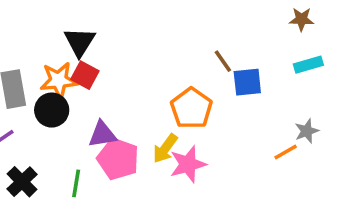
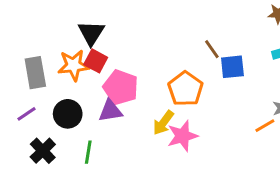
black circle: (52, 110) -> (68, 114), moved
pink pentagon: (118, 159) -> (121, 87), moved

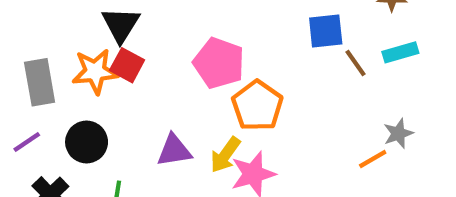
brown line: (212, 49) -> (356, 63), moved
blue square: (232, 67) -> (326, 31), moved
pink pentagon: (121, 87) -> (219, 63), moved
purple triangle: (110, 111) -> (174, 151), moved

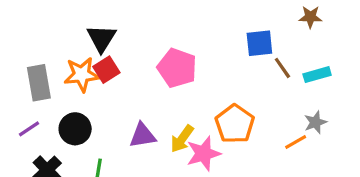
cyan rectangle: (400, 52) -> (317, 75), moved
red square: (127, 65) -> (106, 70), turned 30
orange pentagon: (257, 106) -> (235, 124), moved

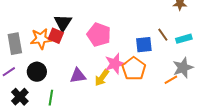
black triangle: (101, 38) -> (63, 23), moved
blue square: (259, 43) -> (144, 45), moved
red square: (106, 70) -> (56, 36), turned -35
gray star: (315, 122) -> (183, 68), size x1.5
pink star: (203, 154) -> (115, 64), moved

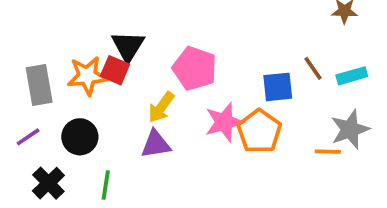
yellow arrow: (102, 78) -> (161, 107), moved
orange line: (171, 80) -> (328, 152), turned 32

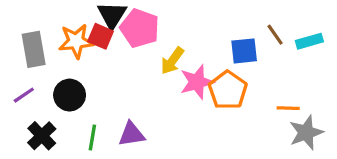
pink pentagon: (195, 68) -> (140, 28), moved
yellow arrow: (161, 107) -> (172, 61), moved
gray star: (350, 129) -> (306, 133), moved
purple triangle: (156, 144) -> (132, 134), moved

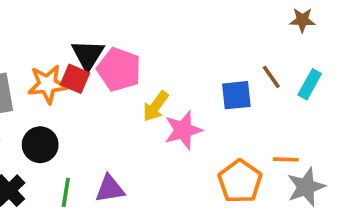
cyan rectangle: (309, 41) -> (310, 84), turned -45
orange pentagon: (228, 90) -> (240, 181), moved

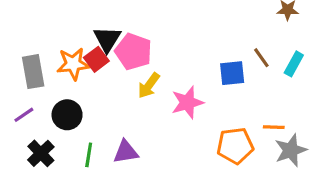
red square: (75, 79) -> (96, 59), turned 30
yellow arrow: (156, 106) -> (149, 85), moved
orange pentagon: (240, 181) -> (235, 146), turned 30

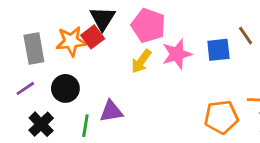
pink pentagon: (133, 52) -> (148, 26), moved
pink star: (187, 102) -> (177, 54), moved
purple triangle: (126, 152) -> (111, 111), moved

